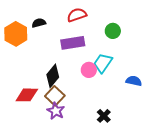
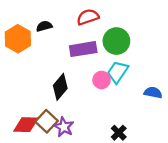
green circle: (113, 31) -> (116, 41), moved, size x1.5
red diamond: (27, 95) -> (26, 125), moved
brown square: (55, 96) -> (47, 121), moved

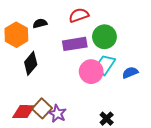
pink circle: (102, 80) -> (91, 72), size x1.5
black diamond: (60, 87) -> (31, 63), moved
blue semicircle: (153, 93) -> (130, 73), moved, turned -35

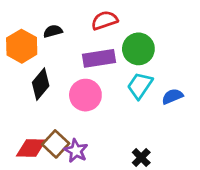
pink circle: (91, 72) -> (85, 95), moved

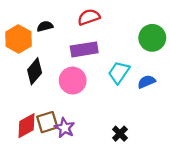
green circle: (138, 49) -> (152, 38), moved
brown square: (56, 144) -> (47, 122), turned 30
red diamond: (31, 148) -> (26, 126), turned -30

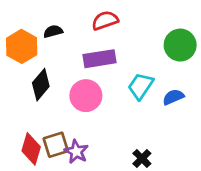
red diamond: (26, 126) -> (31, 149), turned -45

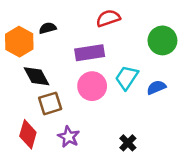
red semicircle: (105, 20) -> (108, 18), moved
black diamond: (41, 85) -> (37, 76), turned -68
pink circle: (86, 96) -> (92, 86), moved
brown square: (56, 145) -> (50, 103), moved

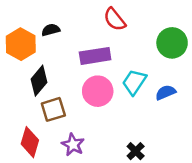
red semicircle: (108, 18) -> (115, 19), turned -110
black diamond: (37, 76) -> (39, 81), turned 68

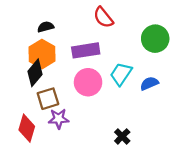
orange hexagon: (21, 44) -> (42, 54), moved
purple star: (73, 145) -> (59, 119), moved, turned -30

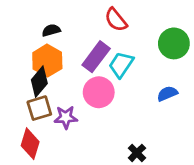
purple rectangle: (86, 50) -> (96, 57), turned -44
cyan trapezoid: (121, 74) -> (121, 65), moved
brown square: (48, 99) -> (39, 108), moved
purple star: (59, 119) -> (66, 117), moved

